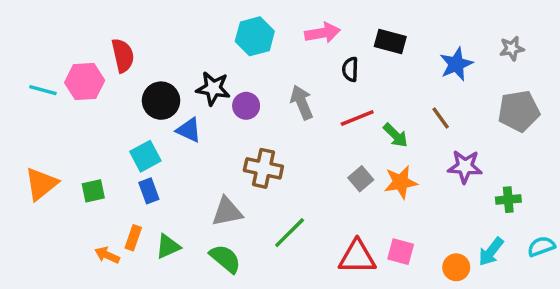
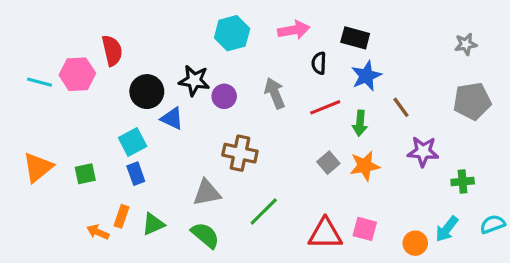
blue star: (456, 64) -> (366, 76), moved
green arrow: (395, 135) -> (360, 123), turned 50

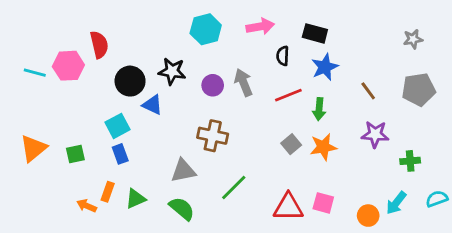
purple circle: (224, 96) -> (213, 85), moved
brown line: (401, 107) -> (368, 91), moved

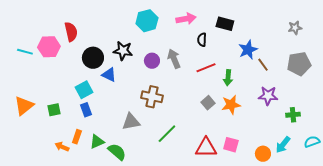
blue star: (325, 67) -> (248, 50), moved
green semicircle: (182, 209) -> (117, 152), moved

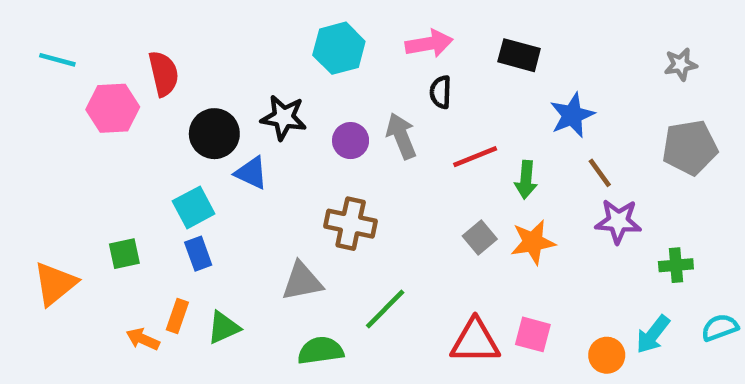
black semicircle: (202, 40) -> (441, 92), moved
cyan line: (25, 52) -> (57, 60), moved
brown line: (263, 65) -> (600, 173), moved
orange triangle: (24, 106) -> (55, 284), moved
green semicircle: (117, 152) -> (321, 351), moved, turned -48

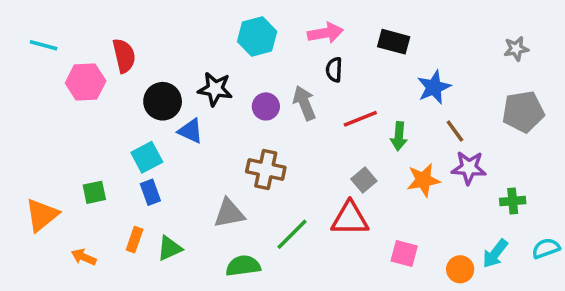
orange star: (533, 242) -> (423, 180), moved
orange arrow: (143, 339) -> (84, 257), moved
red triangle: (475, 341) -> (350, 219), moved

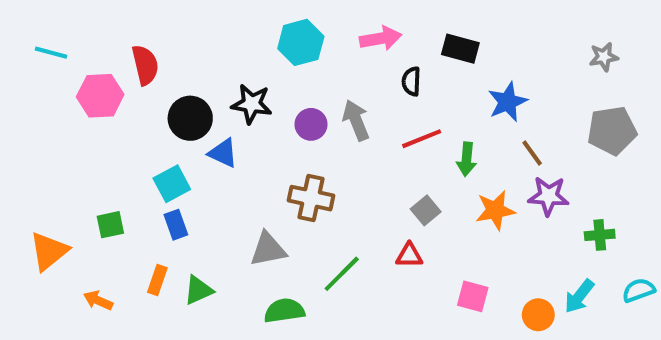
black semicircle: (334, 70) -> (411, 81), moved
red triangle: (350, 219) -> (409, 255), size x0.6

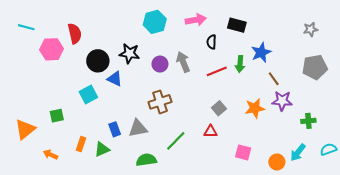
green arrow: (467, 159) -> (240, 64), moved
brown cross: (311, 198) -> (160, 102), turned -30
blue rectangle: (176, 225) -> (115, 129), moved

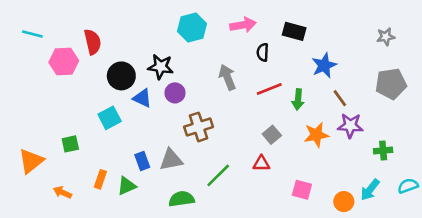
purple circle: (160, 64) -> (175, 93), moved
green arrow: (240, 64) -> (298, 99), moved

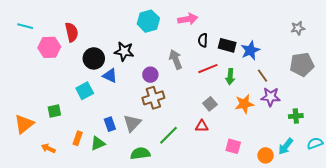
black rectangle: (294, 31) -> (227, 45), moved
purple circle: (175, 93) -> (150, 75), moved
gray triangle: (171, 160) -> (132, 123), turned -36

